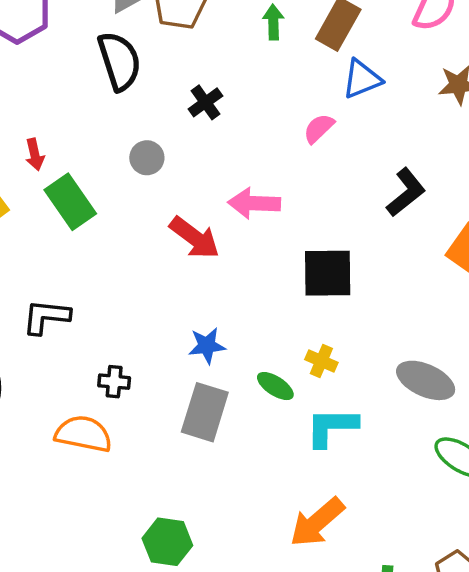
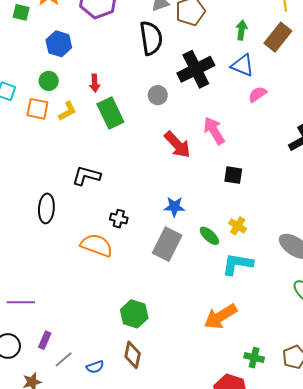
blue triangle: (362, 79) -> (243, 65), moved, turned 35
black cross: (205, 102) -> (196, 69), size x1.8
pink arrow: (254, 203) -> (214, 131), turned 48
black square: (328, 273) -> (233, 175), moved, size x0.6

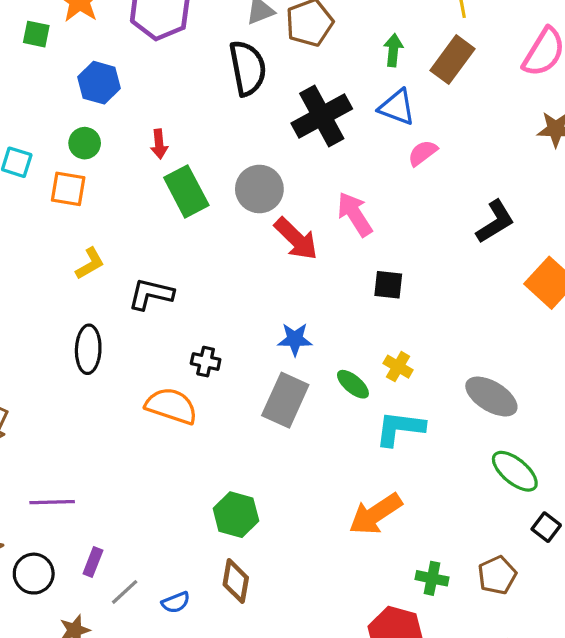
gray circle: (158, 95) -> (259, 189), moved, size x1.5
yellow L-shape: (67, 111) -> (90, 263), moved

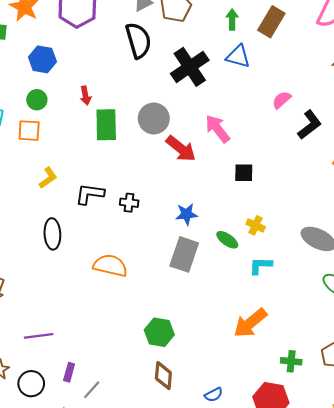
pink semicircle: (423, 153) -> (282, 100), moved
green rectangle: (186, 191) -> (106, 125), turned 32
black cross: (206, 362) -> (129, 203), moved
cyan L-shape: (400, 428) -> (261, 266), size x0.7
blue semicircle: (176, 602) -> (214, 395), moved

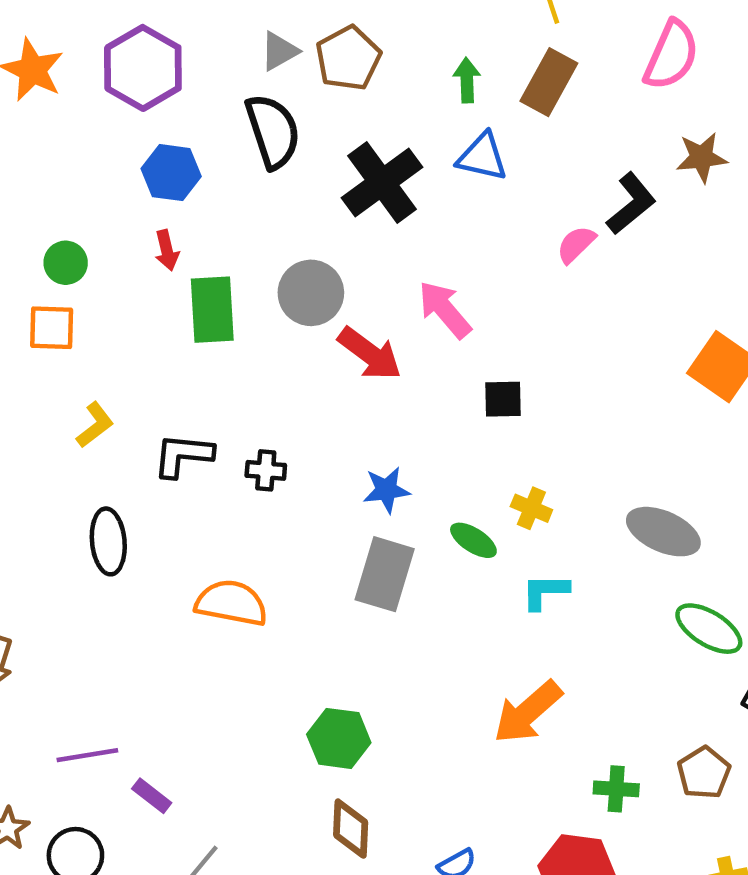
blue hexagon: (42, 59) -> (171, 173), moved
black L-shape: (310, 125) -> (631, 204), moved
purple rectangle: (69, 372) -> (152, 796), moved, turned -66

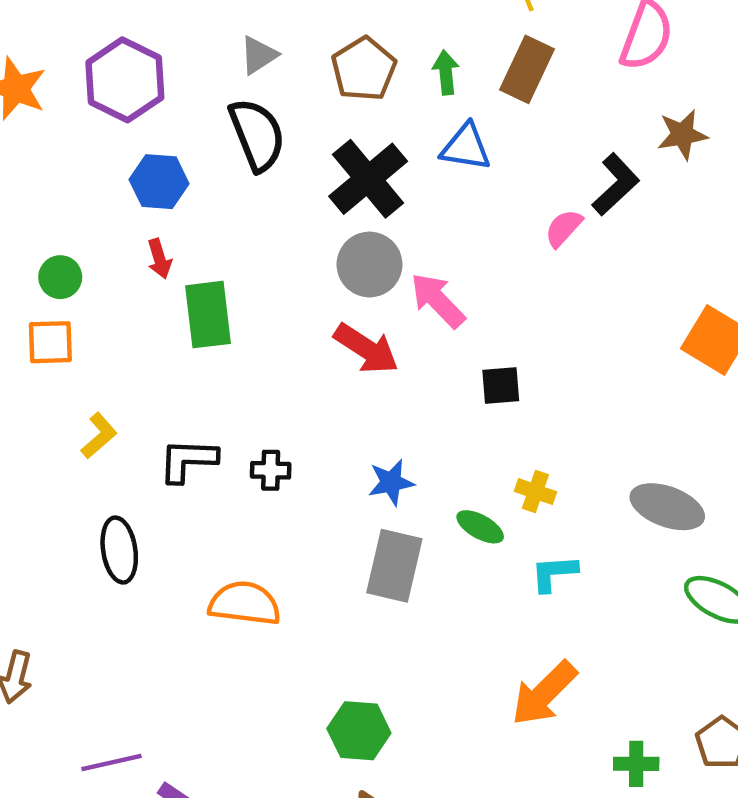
brown pentagon: (348, 58) -> (364, 69), moved
gray circle: (311, 293) -> (369, 264), moved

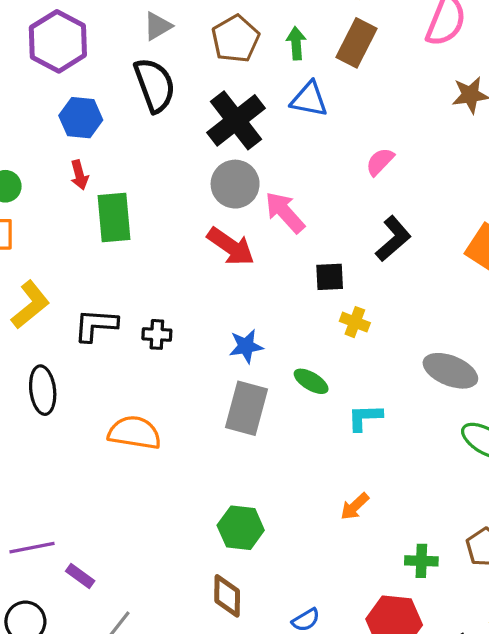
black L-shape: (616, 184) -> (393, 239), moved
yellow L-shape: (99, 436) -> (30, 305), size x1.4
yellow cross: (535, 492) -> (355, 322), moved
orange arrow: (544, 693) -> (355, 506), size x0.6
green hexagon: (359, 731) -> (241, 528), moved

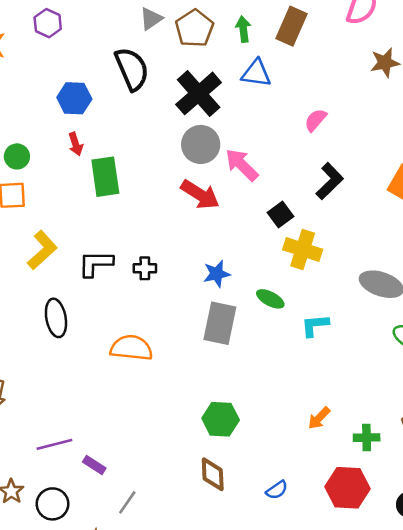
gray triangle: (158, 26) -> (151, 19), moved
purple hexagon: (58, 41) -> (48, 23), moved, size x0.6
black square: (330, 277) -> (280, 215), turned -30
yellow cross: (355, 322) -> (303, 249), size x1.6
orange arrow: (355, 506) -> (319, 418), moved

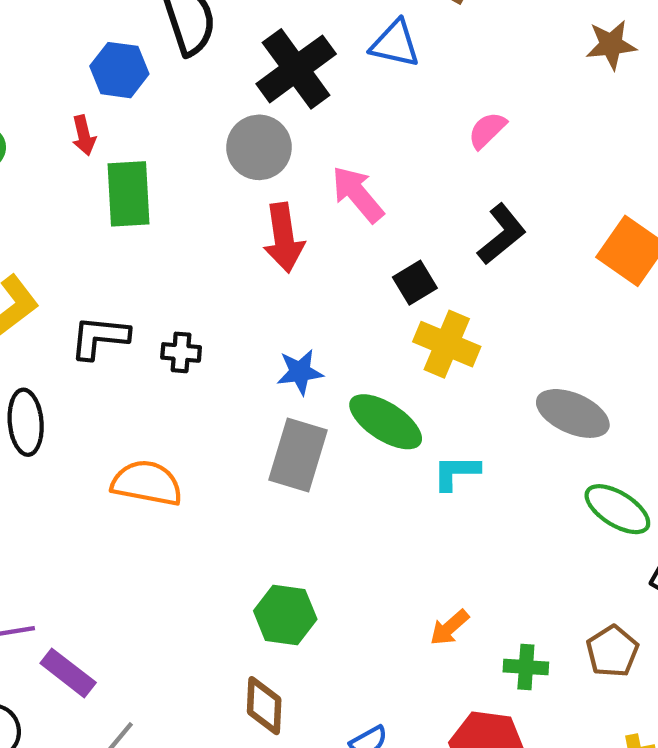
blue hexagon: (74, 98) -> (119, 70), moved
gray circle: (201, 144) -> (259, 147), moved
red arrow: (200, 195) -> (284, 238), turned 45
green ellipse: (270, 299) -> (386, 422), size x1.6
purple rectangle: (94, 465) -> (68, 673), size x1.4

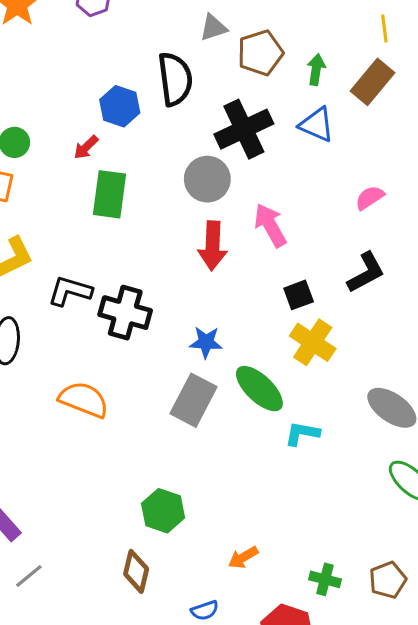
red arrow: (84, 135) -> (86, 147), turned 48
black cross: (181, 352) -> (125, 313), size x1.8
orange arrow: (450, 628) -> (243, 557), moved

